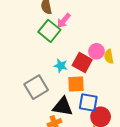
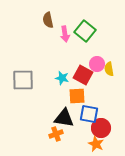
pink arrow: (64, 21) -> (65, 34), turned -49
green square: (49, 31) -> (85, 31), moved
gray square: (36, 87) -> (23, 80), moved, turned 30

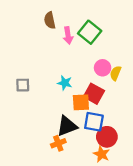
yellow semicircle: (109, 69) -> (115, 73), turned 32
red square: (83, 75) -> (94, 94), moved
gray square: (23, 80) -> (23, 85), size x0.6
black triangle: (64, 118) -> (67, 126), turned -30

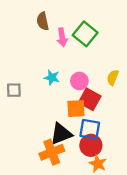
pink circle: (103, 68) -> (79, 81), moved
cyan star: (65, 83) -> (52, 78), moved
red circle: (107, 137) -> (91, 145), moved
orange cross: (58, 143) -> (52, 152), size x1.5

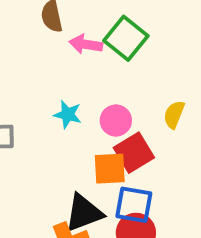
pink arrow: (62, 37) -> (86, 44), turned 108
red square: (90, 99) -> (134, 153), turned 30

